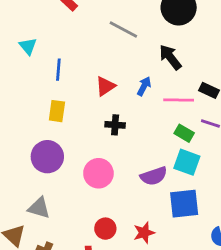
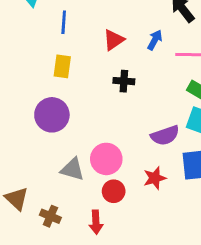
pink circle: (98, 173) -> (106, 159), moved
gray triangle: (39, 208) -> (72, 169), moved
red star: (144, 233) -> (155, 178), moved

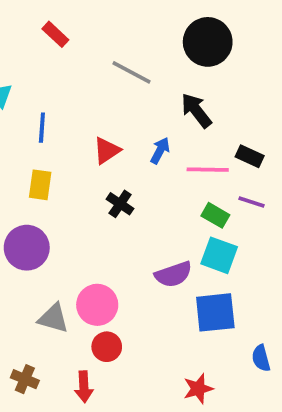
black cross: (124, 81) -> (120, 204), turned 30
red star: (155, 178) -> (198, 389), moved

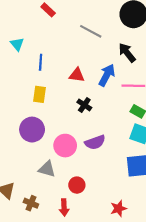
red triangle: (107, 151) -> (77, 75), turned 42
blue arrow: (160, 151) -> (107, 75), size x1.5
purple semicircle: (173, 274) -> (95, 142), moved
pink circle: (97, 305) -> (65, 146), moved
red star: (198, 389) -> (119, 209), moved

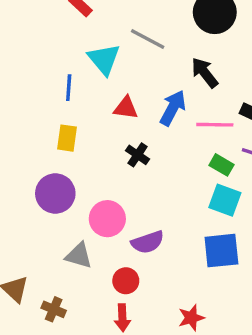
cyan triangle: (17, 44) -> (104, 59), moved, size x1.5
purple semicircle: (95, 142) -> (148, 242), moved
red arrow: (64, 207) -> (122, 318), moved

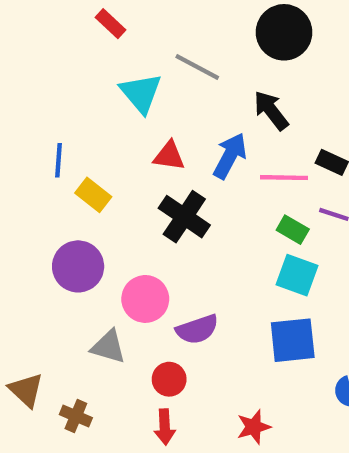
blue line: (69, 88) -> (59, 160), moved
yellow rectangle: (67, 138) -> (93, 195), turned -60
black cross: (138, 155) -> (184, 217), size x1.6

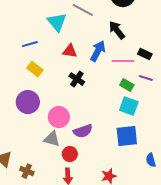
blue line: (59, 160) -> (30, 44), moved, turned 70
black cross: (184, 217) -> (77, 79), size x0.7
gray triangle: (108, 347) -> (52, 139), moved

